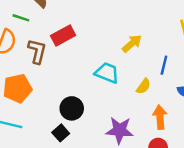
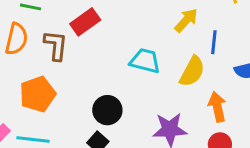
yellow arrow: (132, 44) -> (186, 20), moved
yellow semicircle: (143, 86) -> (192, 71), size x1.5

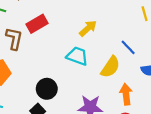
yellow arrow: (186, 20) -> (88, 28), moved
blue line: (214, 42) -> (128, 47), turned -56

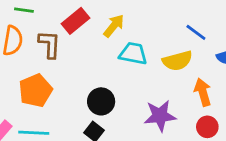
yellow arrow: (88, 28) -> (114, 26), moved
yellow semicircle: (110, 67) -> (177, 61), turned 50

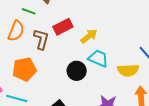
black circle: (101, 101) -> (77, 71), moved

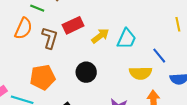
cyan trapezoid: (98, 58) -> (127, 39), moved, turned 90
orange pentagon: (24, 69) -> (43, 77), moved

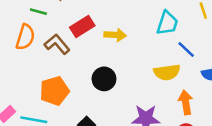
yellow arrow: (100, 36) -> (115, 35), turned 48
brown L-shape: (50, 38) -> (57, 44), turned -50
cyan trapezoid: (127, 39) -> (167, 23), moved

